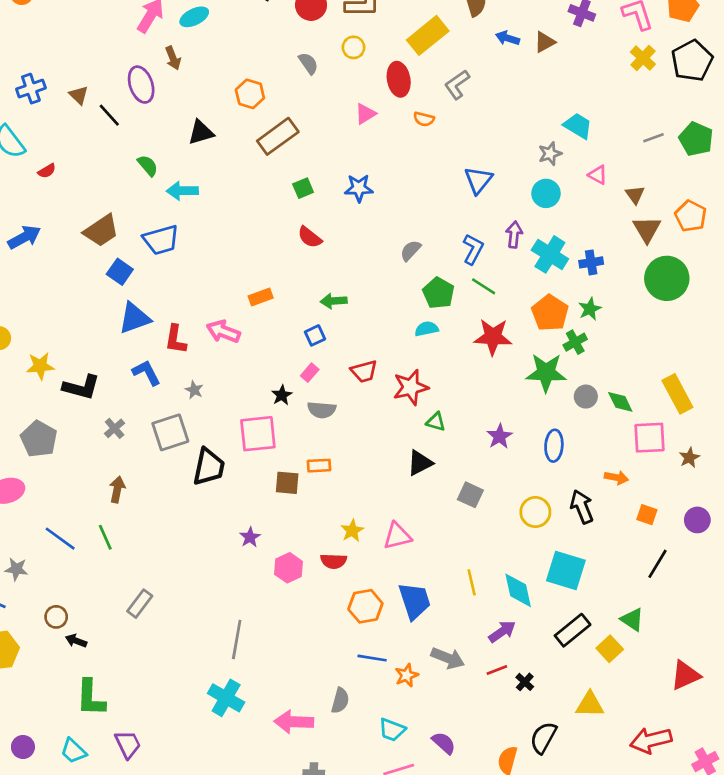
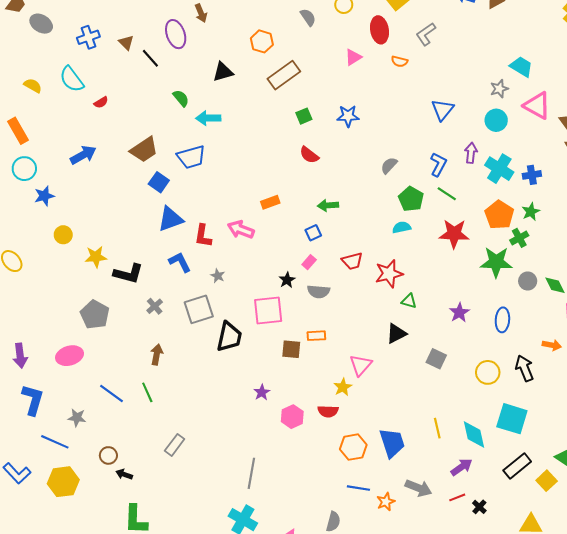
pink triangle: (598, 175) -> (537, 106), size x1.8
pink triangle: (397, 536) -> (361, 365), moved, turned -35

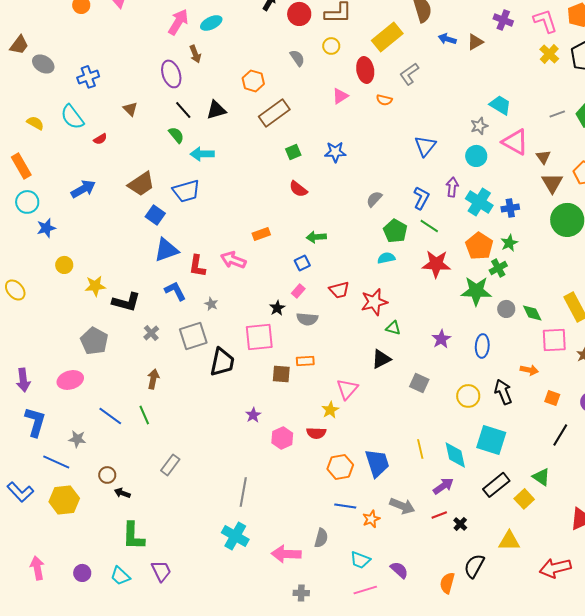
brown triangle: (126, 42) -> (130, 109), moved
black line: (150, 58) -> (183, 110), moved

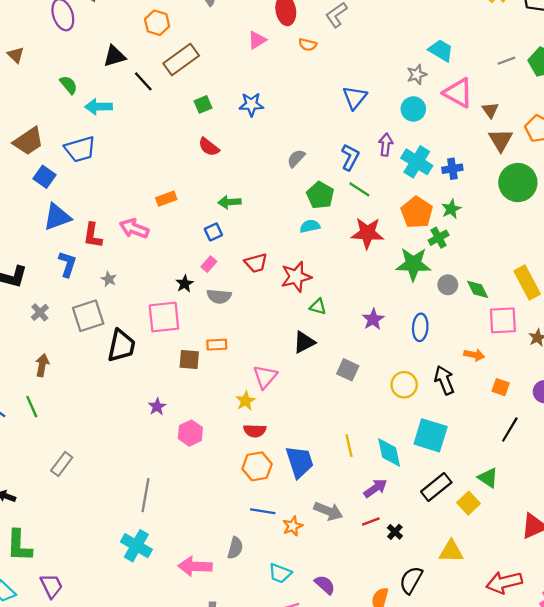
black line: (183, 110) -> (143, 81), moved
blue L-shape: (175, 291) -> (67, 264), turned 45
red semicircle: (316, 433) -> (255, 431), moved

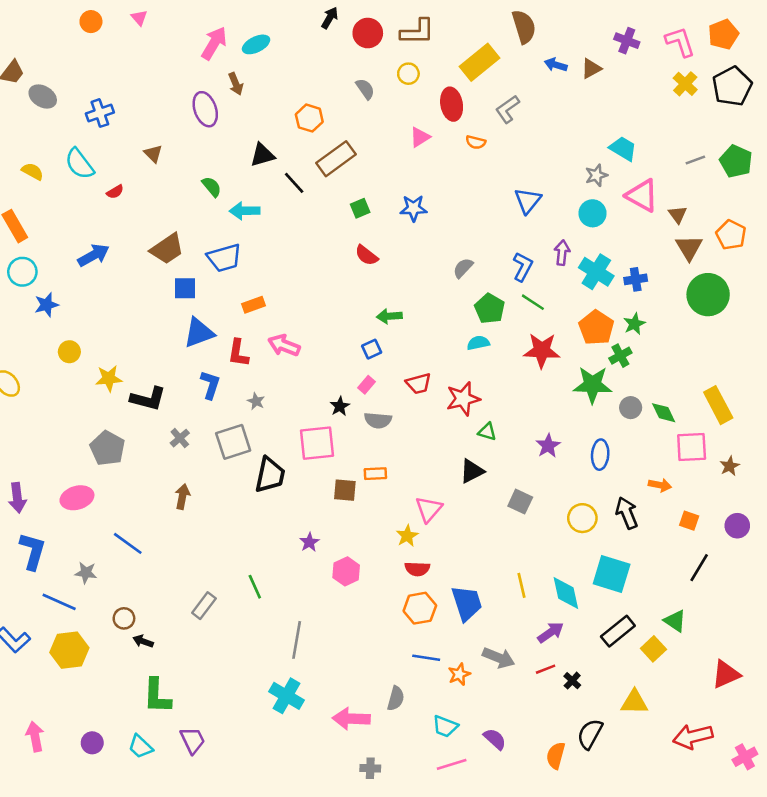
blue square: (44, 177) -> (185, 288), turned -35
orange rectangle: (166, 199) -> (253, 305), moved
green line: (32, 407) -> (255, 587), moved

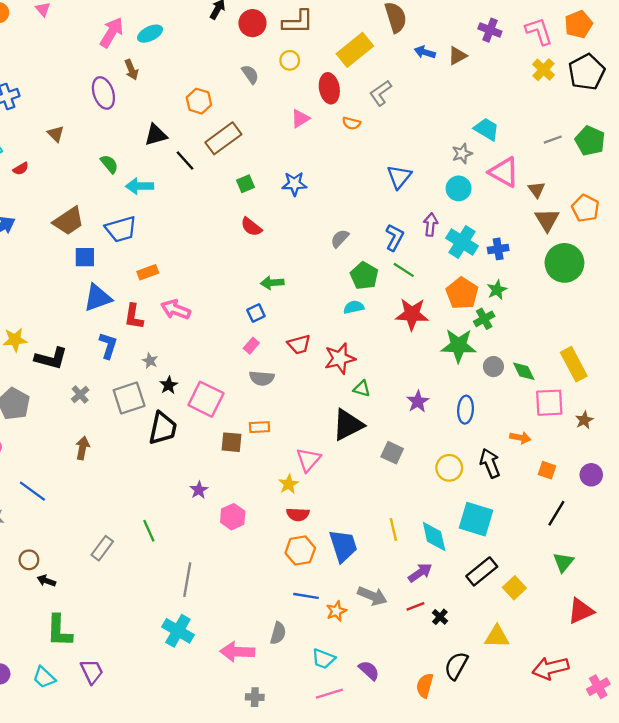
black star: (340, 406) -> (169, 385), moved
pink square: (317, 443) -> (206, 399), turned 32
black triangle: (472, 471) -> (348, 425), size x1.4
green triangle: (675, 621) -> (563, 562), moved, turned 35

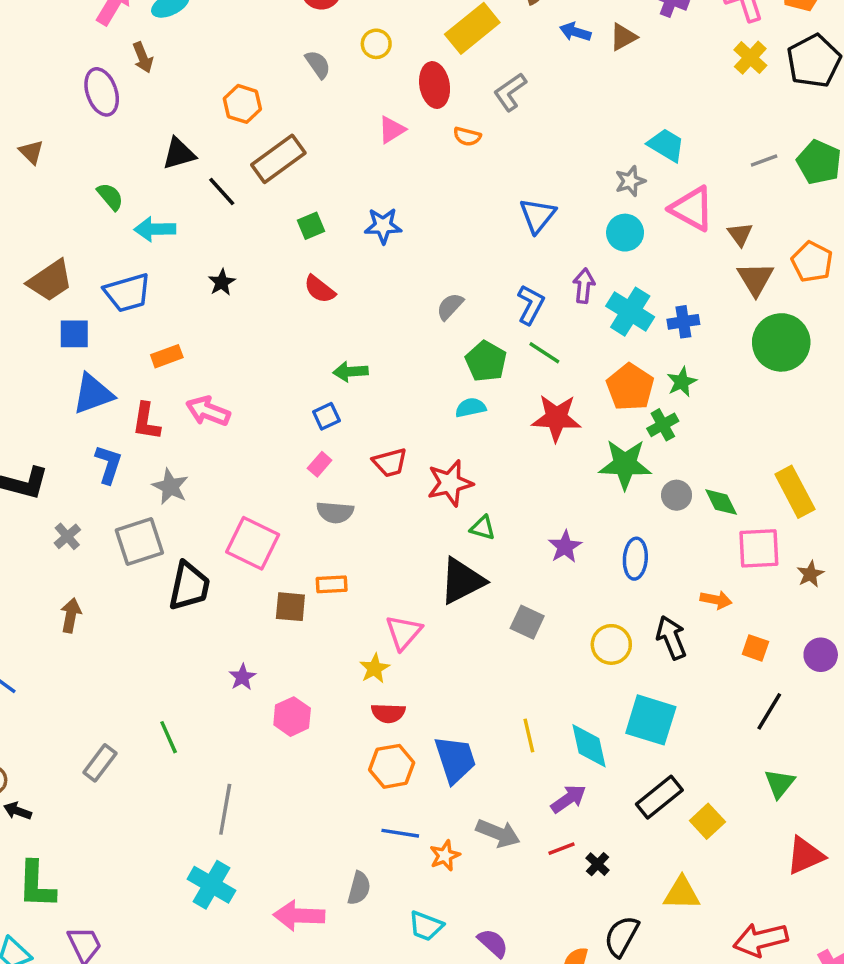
gray star: (150, 361) -> (170, 487), size x1.5
black star: (169, 385) -> (222, 282), moved

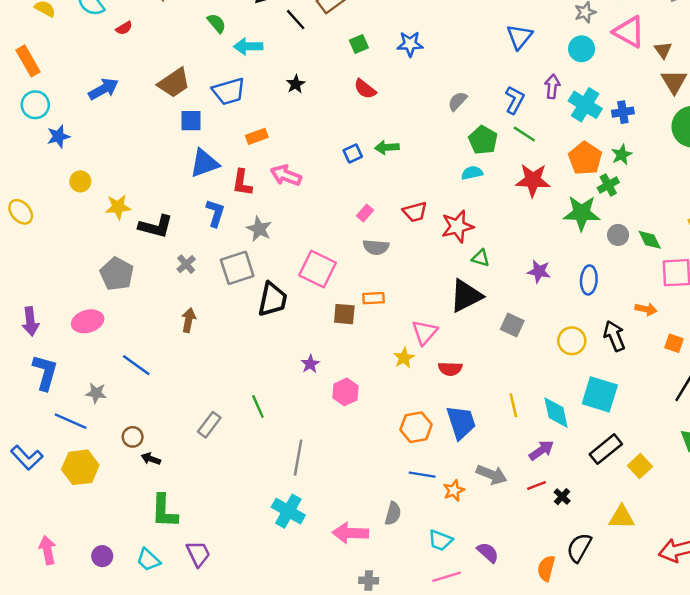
blue square: (326, 416) -> (353, 153), moved
purple star: (565, 547) -> (539, 271), turned -30
red semicircle: (388, 713) -> (450, 369), moved

